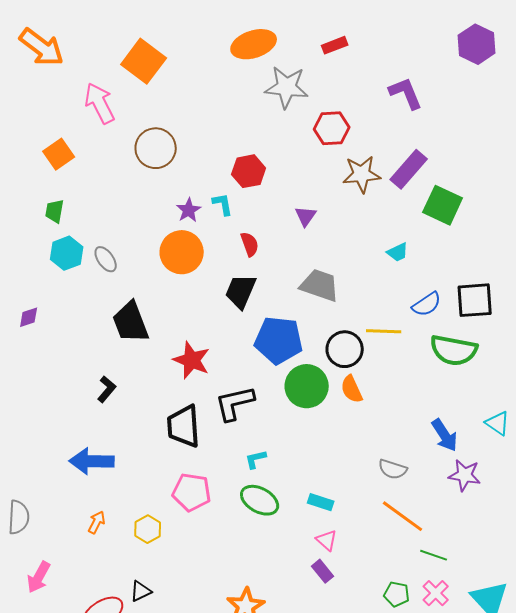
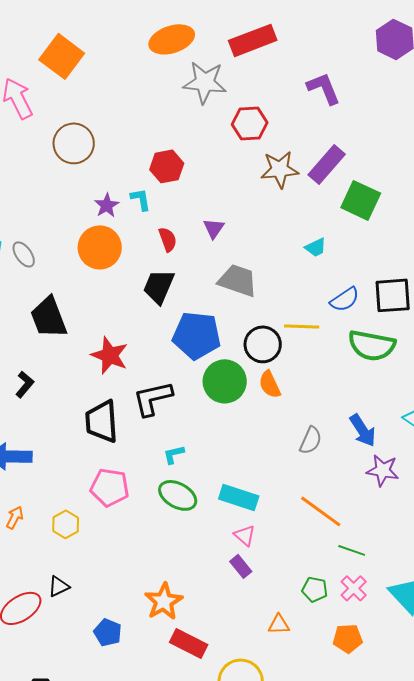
red rectangle: (335, 45) -> (253, 40), size x1.8
purple triangle: (306, 216) -> (214, 228), moved
gray semicircle: (393, 469) -> (311, 440), moved, turned -84
cyan rectangle: (321, 502) -> (239, 497), size x1.5

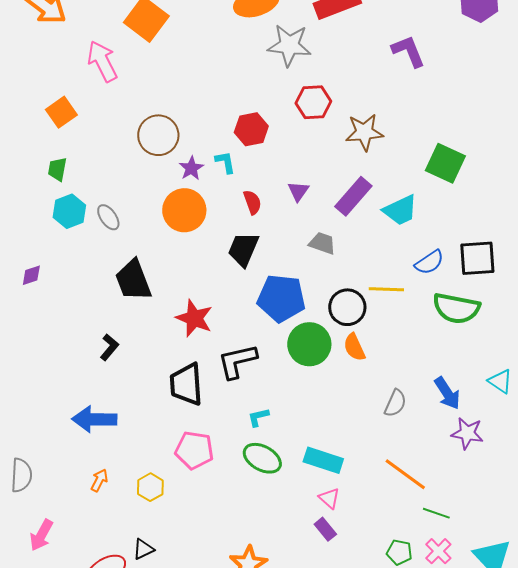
red hexagon: (250, 123) -> (313, 102), moved
brown circle: (74, 143) -> (158, 135), moved
purple rectangle: (327, 164) -> (353, 196), moved
cyan trapezoid: (316, 247) -> (400, 210), size x1.6
gray trapezoid: (238, 280) -> (322, 243), size x0.7

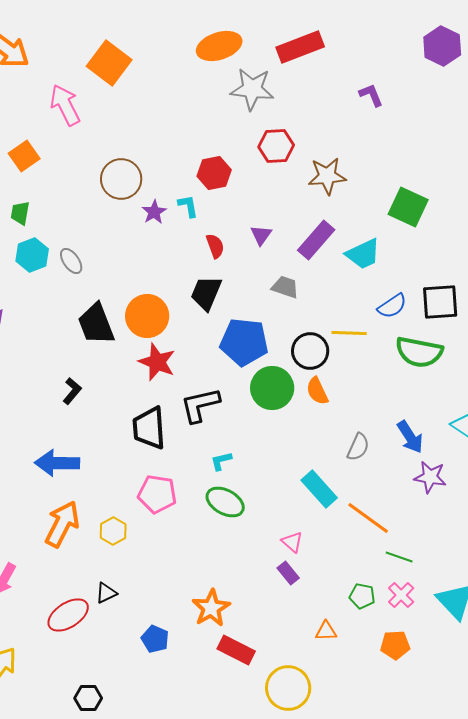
purple L-shape: (408, 51) -> (371, 95), size x0.7
orange circle: (184, 210) -> (147, 316), moved
cyan rectangle: (323, 460) -> (319, 489), moved, turned 30
orange arrow: (99, 480) -> (62, 524), size x2.0

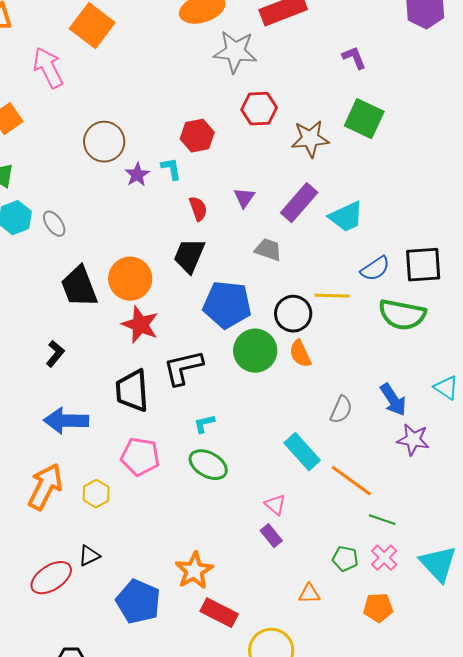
green square: (408, 207) -> (364, 119), moved
blue arrow: (57, 463) -> (66, 421), moved
blue pentagon: (155, 639) -> (138, 602), size x1.6

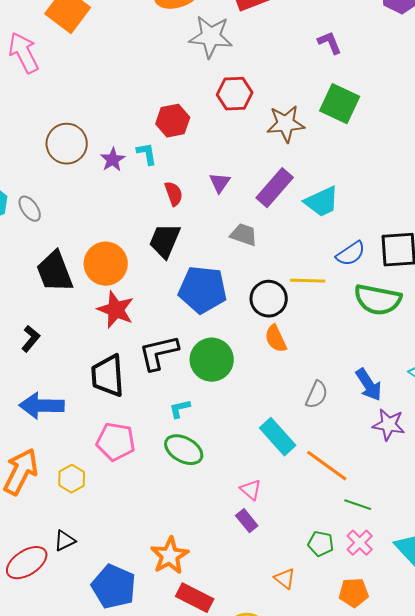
brown circle: (104, 142) -> (67, 144), moved
green circle: (255, 351) -> (212, 360), moved
orange triangle: (309, 594) -> (285, 579), turned 40

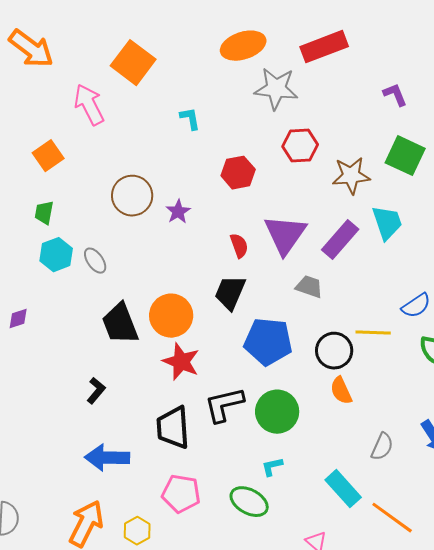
cyan L-shape: (147, 154) -> (190, 119), moved
purple triangle: (220, 183) -> (285, 235), size x2.0
cyan trapezoid: (322, 202) -> (387, 223), moved, turned -84
cyan L-shape: (180, 409) -> (272, 467), moved

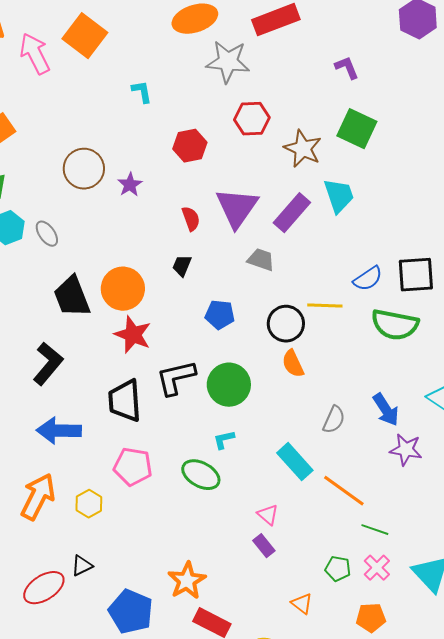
pink arrow: (89, 105) -> (35, 54), moved
brown star: (351, 176) -> (303, 149), turned 30
black trapezoid: (230, 293) -> (182, 266), size x0.6
blue pentagon: (268, 342) -> (220, 315), size x0.6
black L-shape: (96, 391) -> (48, 364), size x1.6

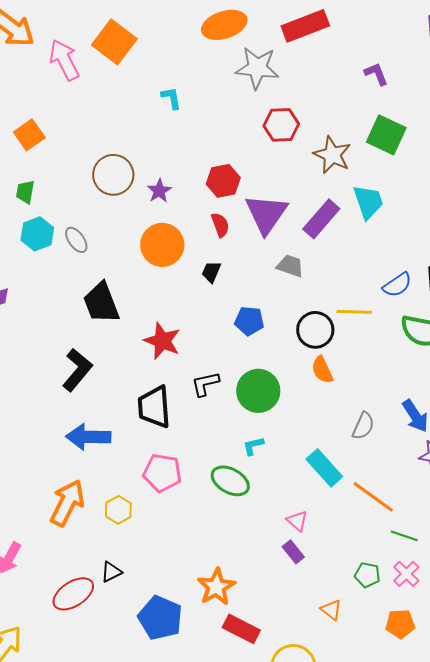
red hexagon: (190, 146) -> (223, 181), moved
orange circle: (123, 289) -> (162, 245), moved
black L-shape: (176, 378) -> (205, 384), size x0.7

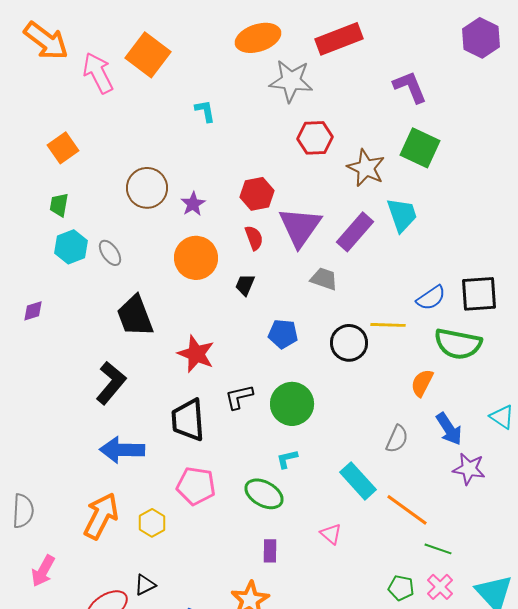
purple L-shape: (376, 74) -> (410, 87), size x1.4
orange semicircle: (322, 370) -> (422, 383), moved, turned 52
purple rectangle: (293, 552) -> (270, 551), moved, turned 40

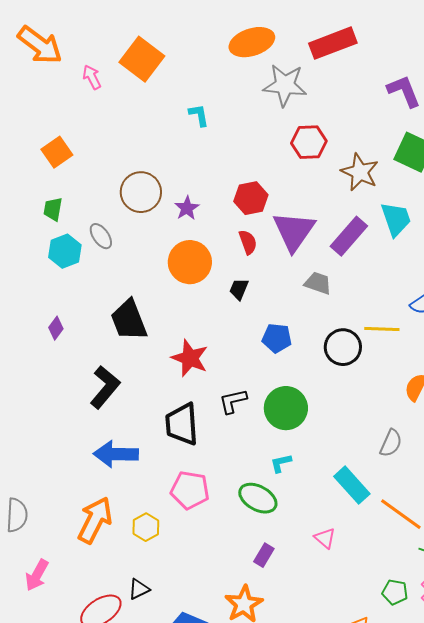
pink arrow: (98, 73) -> (92, 77), size x0.6
gray ellipse: (110, 253) -> (101, 236), moved
purple diamond: (33, 311) -> (56, 328), moved, turned -35
purple rectangle: (270, 551) -> (264, 555), turned 30

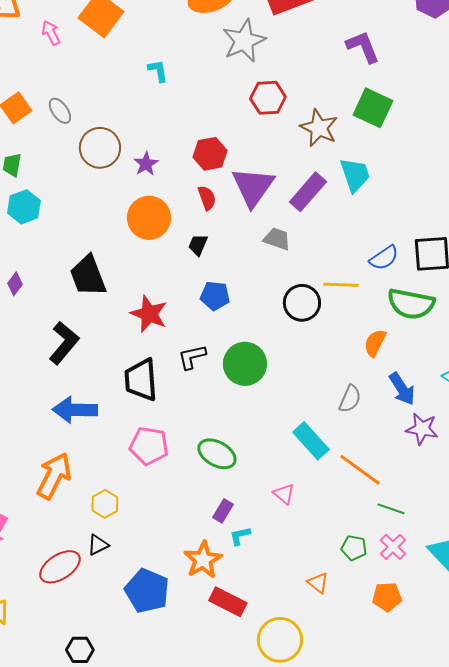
gray star: (285, 85) -> (244, 41), turned -30
gray ellipse: (101, 236) -> (60, 111), moved
blue pentagon: (277, 338) -> (215, 296), moved
cyan L-shape: (281, 463) -> (240, 536), moved
yellow hexagon: (146, 527) -> (105, 504), moved

